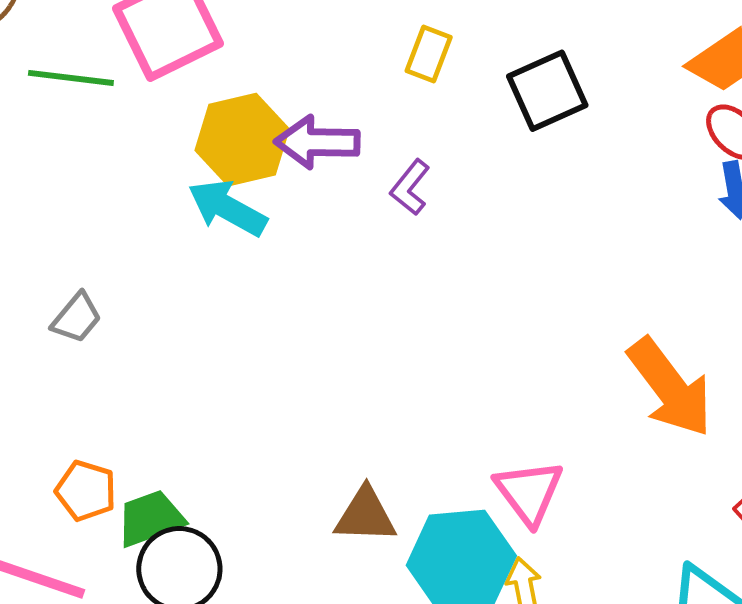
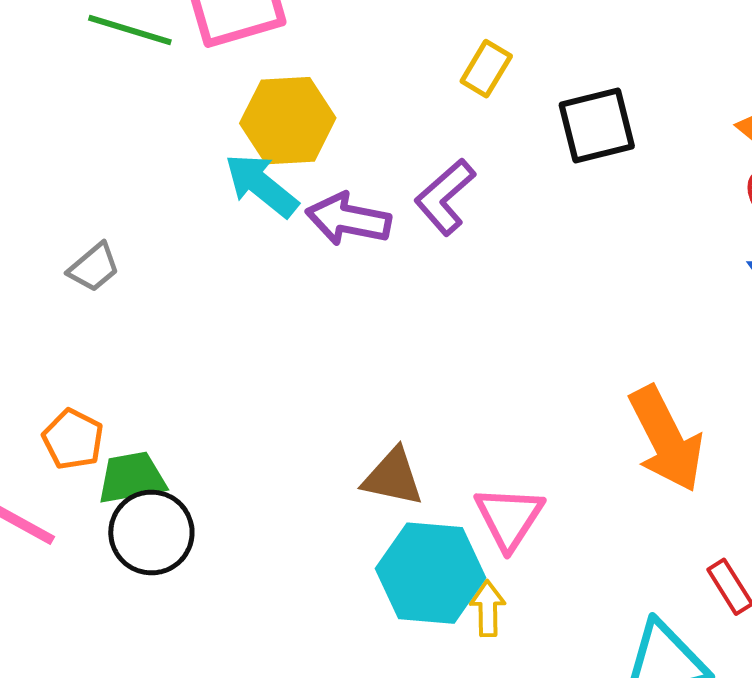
purple arrow: (317, 142) -> (348, 219), moved
purple L-shape: (410, 187) -> (445, 197), size x1.4
brown triangle: (365, 515) -> (393, 477), moved

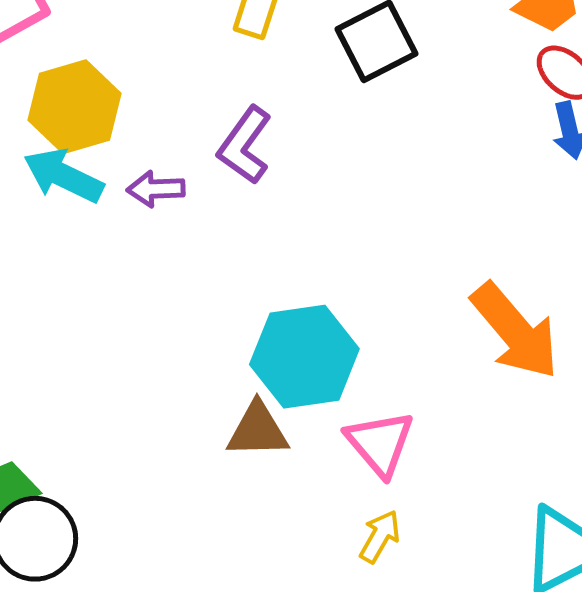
purple arrow: (348, 219) -> (156, 189), size x0.7
cyan hexagon: (431, 573) -> (304, 357), moved
yellow arrow: (488, 608) -> (380, 536), turned 44

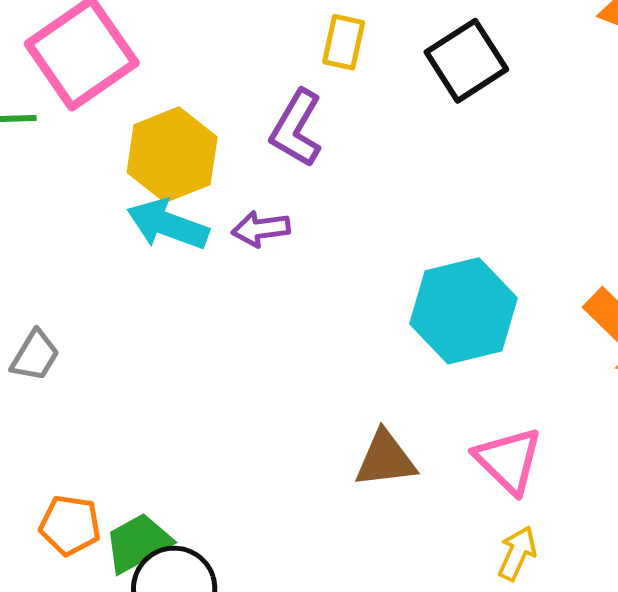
purple L-shape: (245, 145) -> (296, 128), moved
cyan hexagon: (304, 357) -> (464, 311), moved

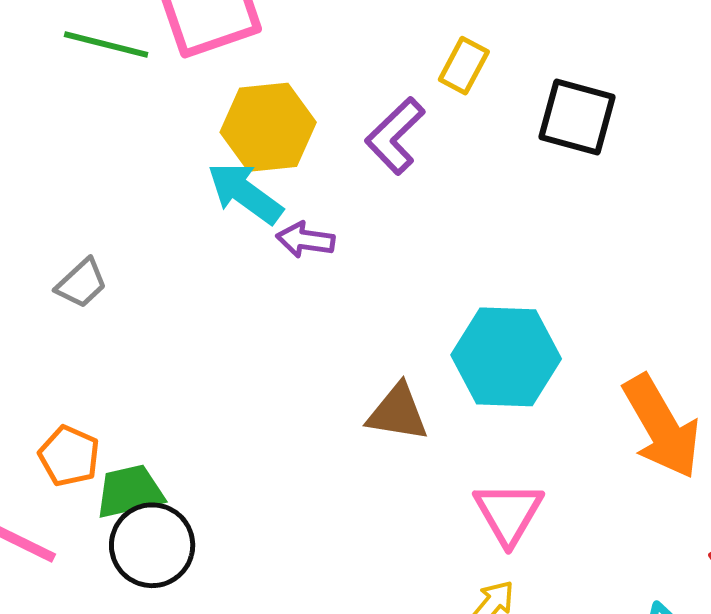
black square: (466, 61) -> (577, 117), turned 32
purple arrow: (261, 229) -> (305, 240), moved
brown triangle: (385, 459) -> (398, 413), moved

